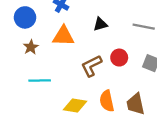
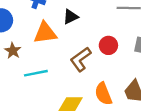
black triangle: (100, 24) -> (70, 17), moved
cyan line: (40, 80) -> (36, 73), moved

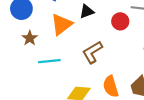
orange triangle: (45, 33) -> (62, 24), turned -35
red circle: (108, 45) -> (120, 21), moved

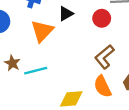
brown star: (30, 38) -> (12, 63), moved
brown L-shape: (92, 52) -> (104, 57), moved

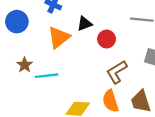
red circle: (102, 18) -> (107, 39), moved

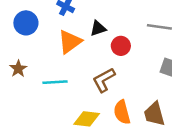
brown star: (25, 65) -> (18, 69), moved
brown L-shape: (117, 72) -> (104, 80), moved

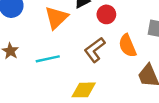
orange semicircle: (122, 112) -> (127, 46), moved

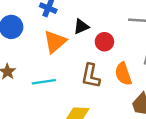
brown L-shape: (95, 50) -> (91, 76), turned -45

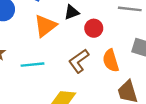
brown L-shape: (91, 76) -> (79, 61), turned 40

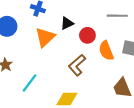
orange semicircle: (111, 61) -> (106, 51), moved
cyan line: (33, 65) -> (29, 83), moved, turned -42

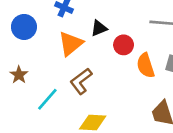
brown L-shape: (77, 65) -> (81, 81), moved

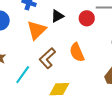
red circle: (124, 45) -> (87, 18), moved
orange semicircle: (146, 66) -> (77, 52), moved

